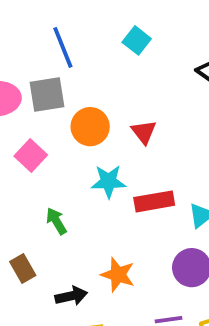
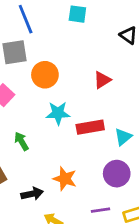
cyan square: (137, 40) -> (77, 14), turned -30
red triangle: (144, 132) -> (102, 80), moved, turned 36

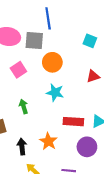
cyan square: (77, 14) -> (90, 41), moved
red rectangle: (90, 127) -> (73, 122), moved
black arrow: (32, 194) -> (22, 147), turned -98

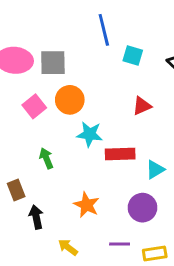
blue line: (48, 18) -> (104, 30), moved
orange circle: (52, 62) -> (70, 100), moved
red rectangle: (73, 122) -> (120, 154), moved
black arrow: (22, 147) -> (36, 217), moved

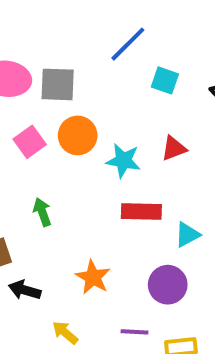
blue line: (104, 30) -> (128, 44), turned 56
cyan star: (90, 134) -> (123, 161), moved
black arrow: (36, 217) -> (25, 290), turned -65

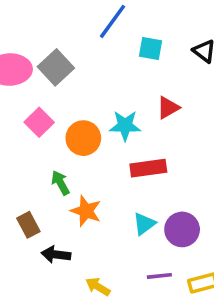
gray square: (58, 84) -> (56, 67), turned -36
orange circle: (78, 135) -> (83, 138), moved
cyan triangle: (187, 235) -> (144, 224), moved
orange star: (93, 277) -> (86, 211), moved

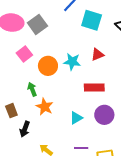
cyan square: (151, 49) -> (92, 20), size x1.5
red rectangle: (148, 168) -> (94, 87), moved
purple circle: (182, 229) -> (104, 115), moved
black arrow: (56, 255) -> (25, 129), turned -84

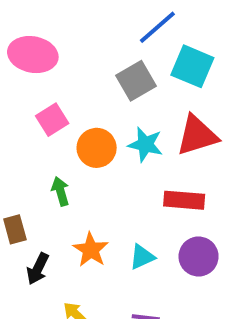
gray square: (37, 24) -> (136, 81), moved
red triangle: (97, 55) -> (197, 135), size x1.6
orange star: (45, 107) -> (91, 250), moved

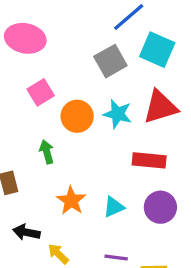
black arrow: (38, 269) -> (26, 232), moved, turned 75

